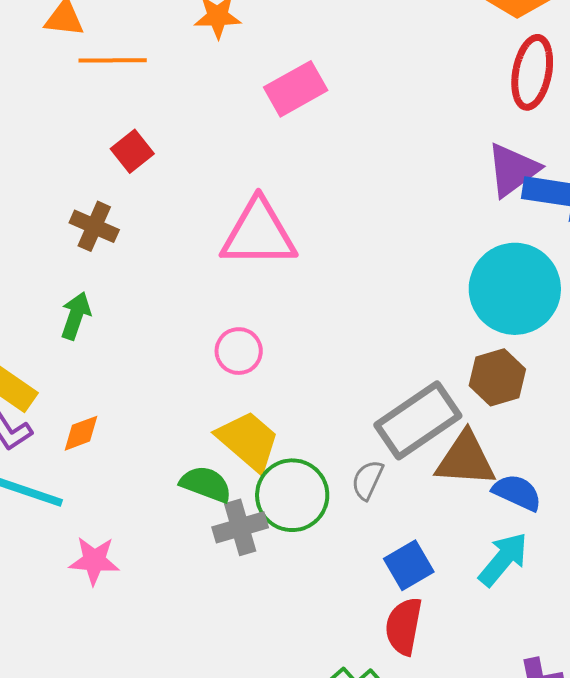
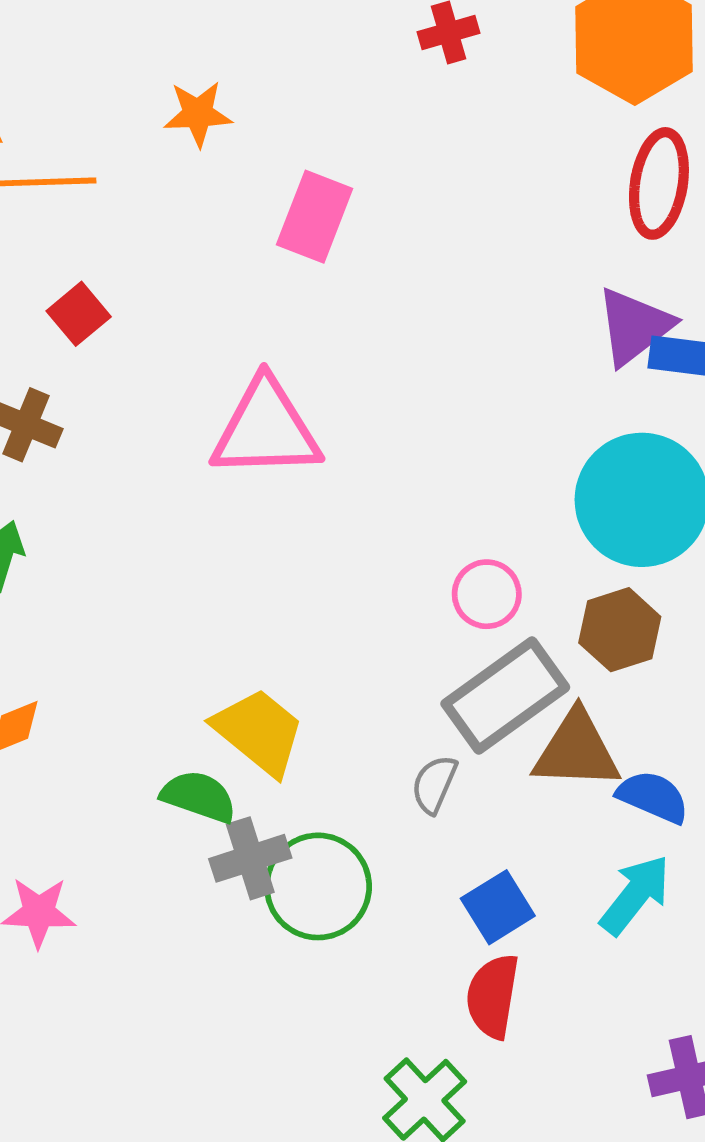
pink rectangle: (296, 89) -> (315, 217), turned -38
pink circle: (239, 351) -> (487, 594), moved
green circle: (292, 495) -> (318, 886), moved

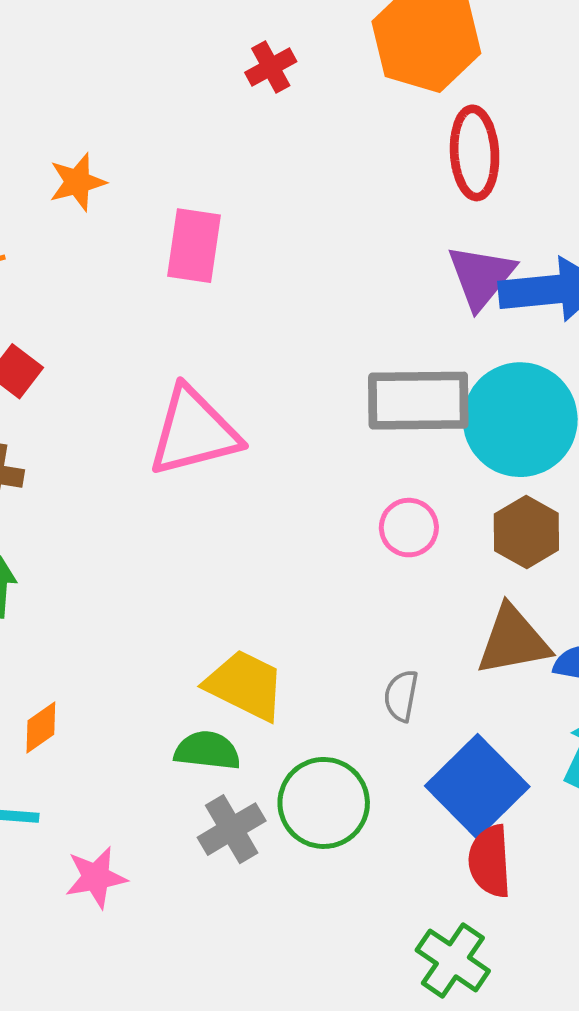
gray rectangle: (505, 695) -> (418, 401), moved, turned 48
gray cross: (250, 858) -> (232, 829), moved
blue square: (498, 907) -> (477, 786), size x1.6

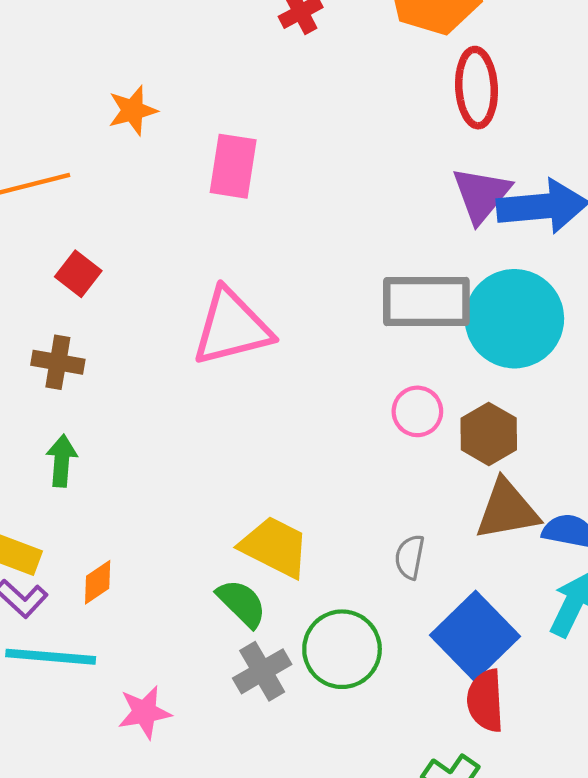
brown hexagon: (526, 532) -> (489, 434), moved
green semicircle: (207, 751) -> (242, 603), turned 38

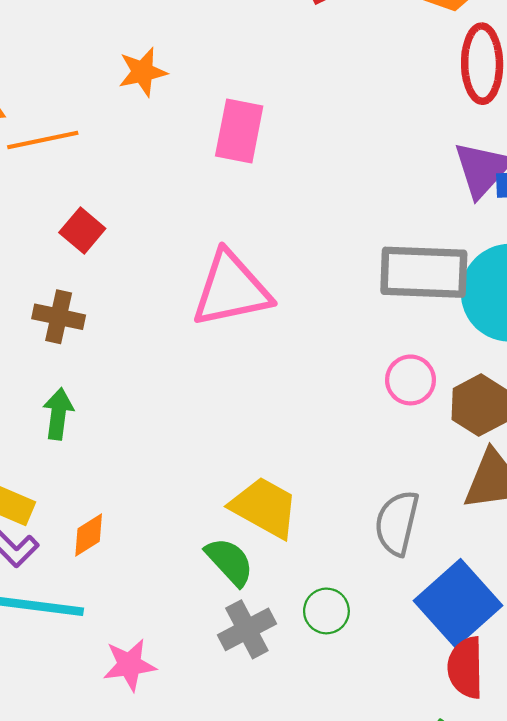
gray semicircle: (410, 557) -> (397, 523), size x1.5
green circle: (342, 649) -> (326, 611), size x0.6

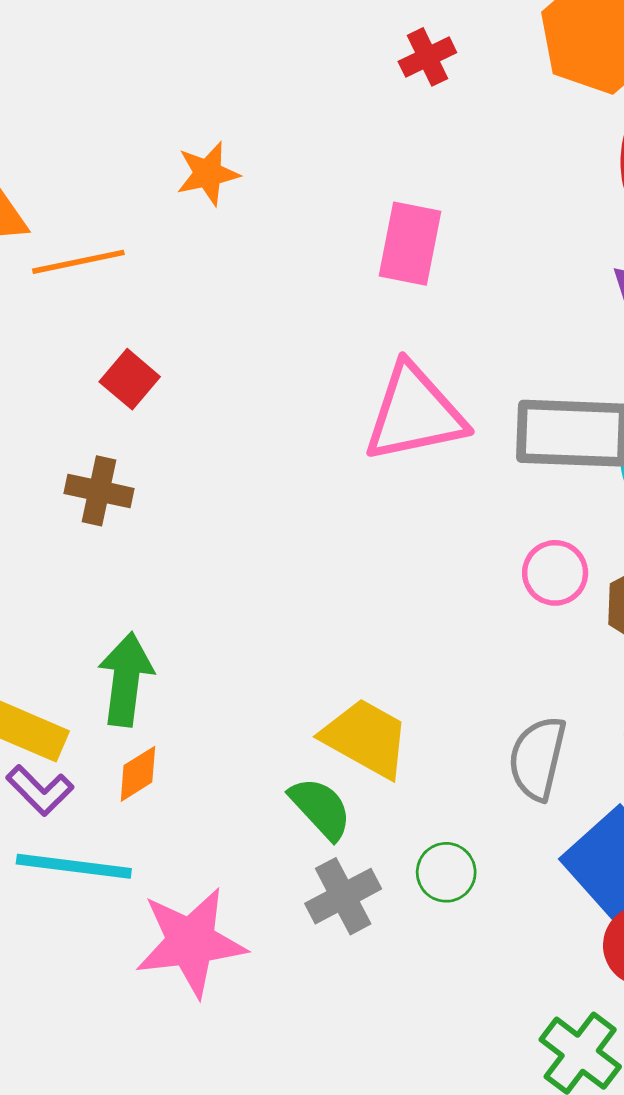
pink rectangle: (239, 131) -> (410, 244), moved
pink triangle: (231, 289) -> (415, 413), moved
green arrow: (58, 414) -> (126, 679), moved, size x1.4
pink star: (129, 665) -> (191, 942), size x1.6

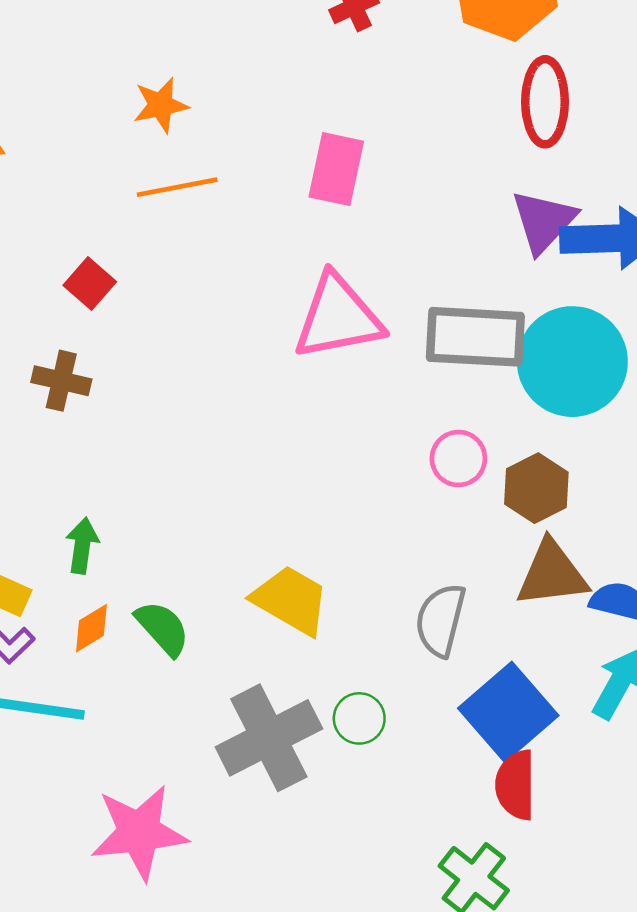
orange line: (78, 262) -> (177, 187), moved
green arrow: (126, 679) -> (82, 546), size x0.7
green semicircle: (321, 808) -> (163, 628), moved
gray cross: (343, 896) -> (269, 738), size x1.6
pink star: (191, 942) -> (139, 832), moved

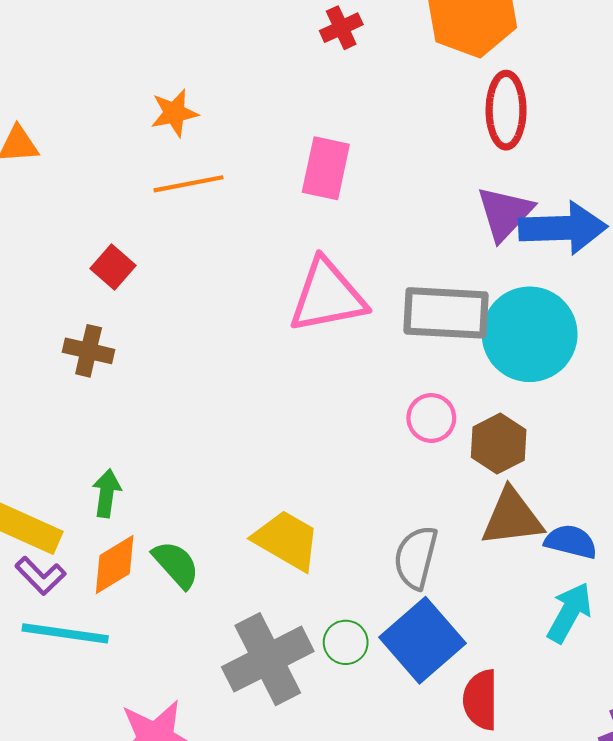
orange diamond: (91, 628) -> (115, 564), size x1.4
blue square: (508, 712) -> (423, 640), moved

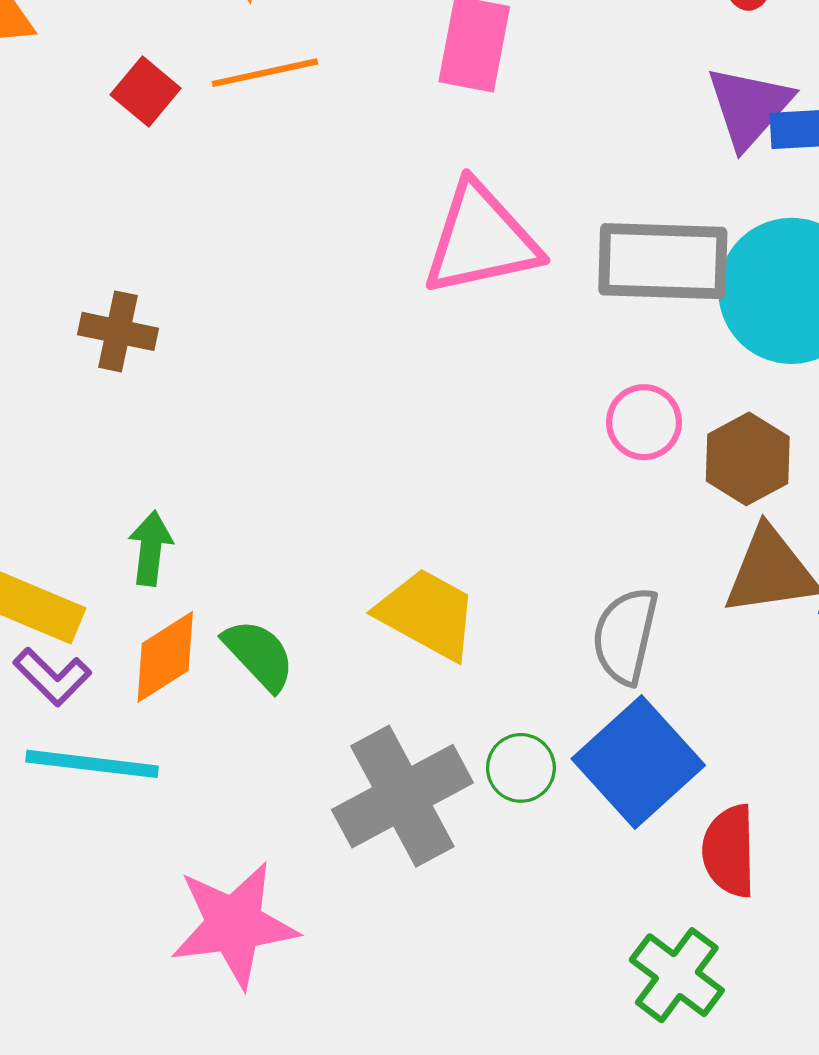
red square: (113, 267) -> (146, 92), moved

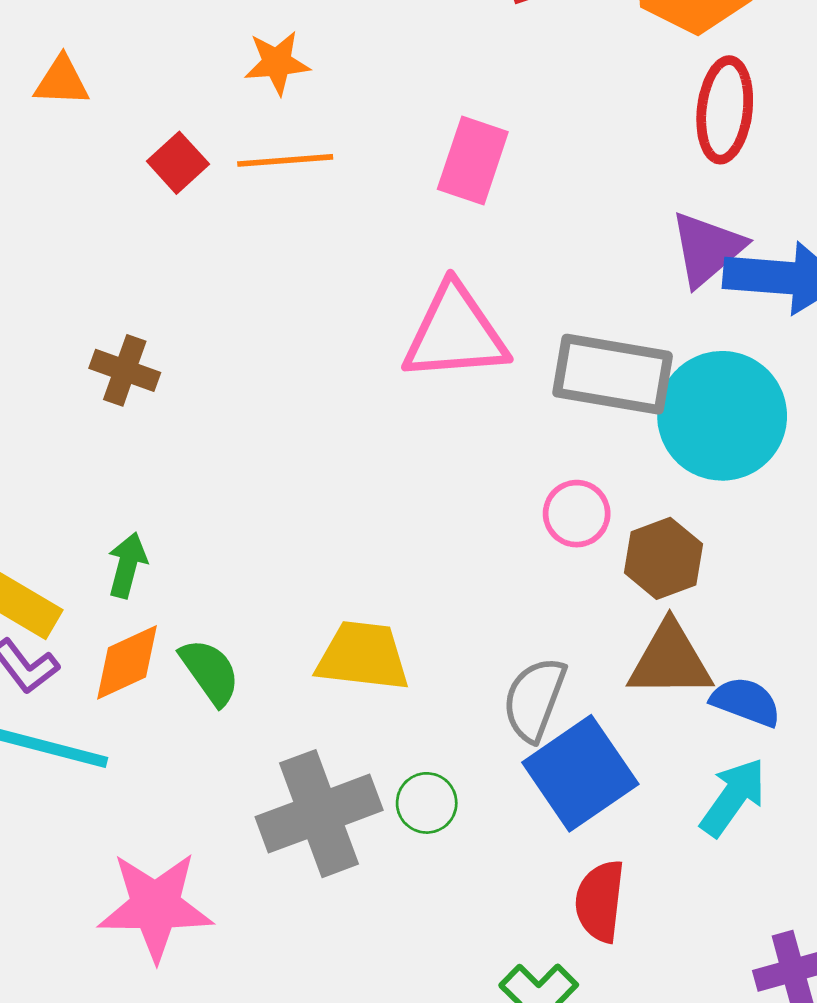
yellow trapezoid: (427, 614) -> (363, 656), turned -30
blue square: (638, 762) -> (580, 773), moved

